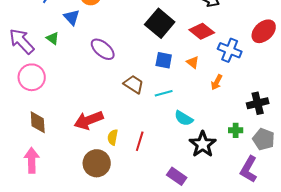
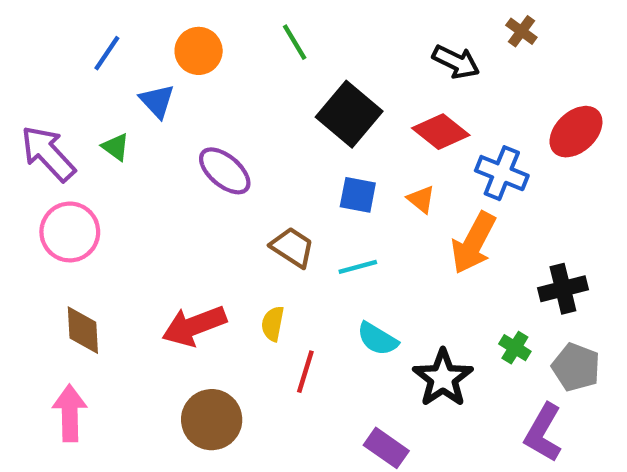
orange arrow: (217, 82) -> (473, 243), size x1.8
cyan semicircle: (184, 118) -> (377, 339), moved
green cross: (236, 130) -> (515, 348), turned 32
yellow semicircle: (113, 137) -> (273, 324), moved

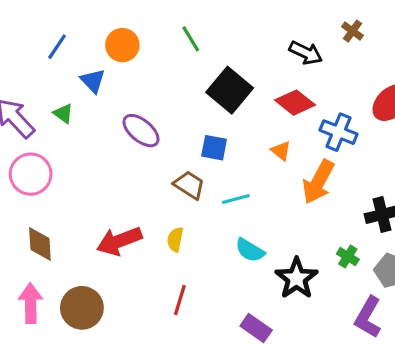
blue square: (358, 195) -> (214, 148), moved
red line: (305, 372) -> (180, 300), moved
brown circle: (212, 420) -> (82, 308), moved

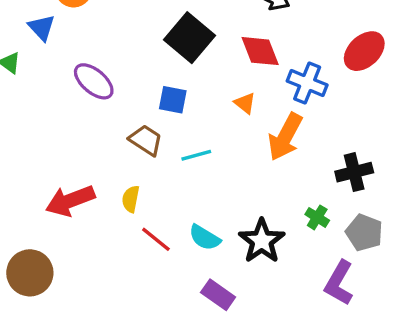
red diamond: (295, 103) -> (260, 51), turned 30
cyan semicircle: (250, 250) -> (205, 238), moved
red line: (180, 300) -> (156, 239), moved, turned -68

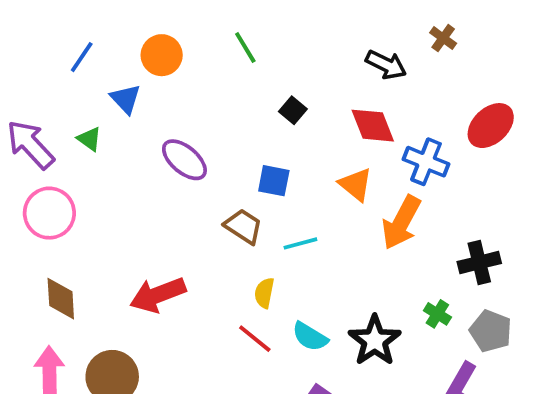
black square: (189, 38) -> (293, 110), size x0.5
orange triangle: (245, 103) -> (356, 185), size x1.4
yellow semicircle: (131, 199) -> (264, 293), moved

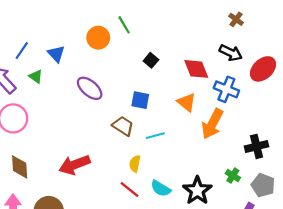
orange circle: (162, 55) -> (98, 38), moved
blue line: (82, 57) -> (22, 51), moved
black arrow: (386, 65) -> (231, 53), moved

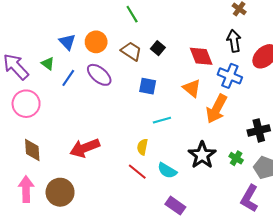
orange circle: (98, 38) -> (96, 42), moved
blue line: (22, 51) -> (68, 78), moved
black arrow: (231, 53) -> (234, 41), turned -125
brown trapezoid: (123, 126) -> (131, 51), moved
black star: (197, 191) -> (202, 155), moved

